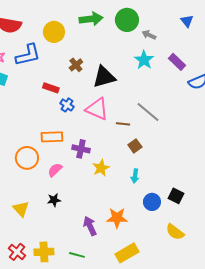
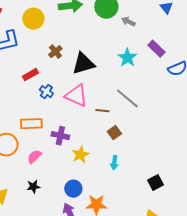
cyan star: (144, 60) -> (127, 58), moved
red rectangle: (51, 88) -> (30, 75), turned -49
black square: (176, 196) -> (155, 183), turned 35
blue circle: (152, 202) -> (73, 189), moved

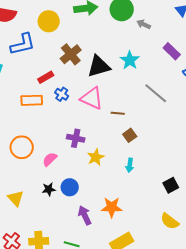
brown cross: (55, 52) -> (71, 54), size x1.5
cyan star: (127, 58) -> (130, 60), moved
gray line: (127, 99) -> (156, 93), moved
orange rectangle: (31, 124) -> (32, 100), moved
blue circle: (73, 189) -> (70, 187), moved

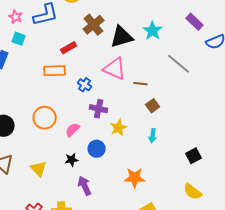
blue cross: (62, 94) -> (85, 85), moved
blue circle: (70, 187) -> (97, 149), moved
purple arrow: (85, 215) -> (85, 186), moved

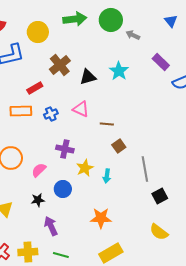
black triangle: (122, 37) -> (88, 77), size x0.7
gray line: (179, 64) -> (145, 169), moved, turned 40
pink triangle: (115, 69) -> (81, 109), size x0.7
blue cross: (85, 85) -> (51, 114), moved, turned 32
cyan arrow: (153, 136) -> (107, 176), moved

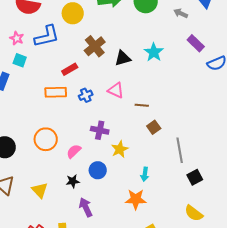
gray arrow: (133, 35) -> (181, 13), moved
cyan arrow: (107, 176) -> (145, 174), moved

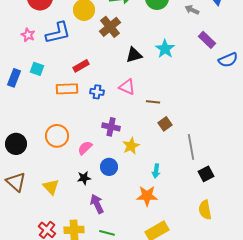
brown cross: (95, 46) -> (110, 27), moved
cyan square: (20, 60) -> (37, 69), moved
blue cross: (86, 95) -> (97, 92), turned 32
yellow semicircle: (194, 213) -> (205, 210), turned 42

